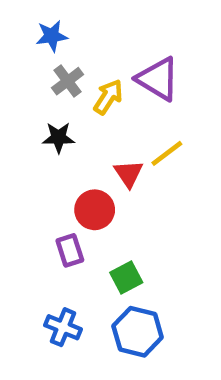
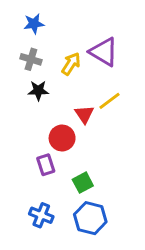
gray cross: (68, 81) -> (31, 59), moved, turned -36

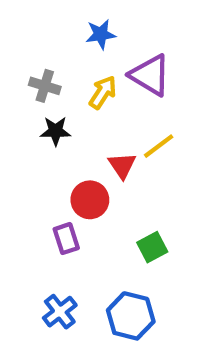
blue star: (34, 24) -> (101, 34), moved
green square: (83, 183) -> (152, 247), moved
blue cross: (41, 215) -> (60, 312), turned 30

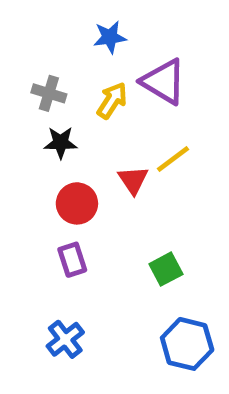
red circle: (90, 200) -> (77, 203), moved
blue hexagon: (131, 316) -> (187, 344), moved

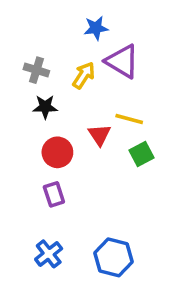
blue star: (110, 37) -> (96, 28), moved
yellow line: (173, 159) -> (129, 119), turned 52
green square: (166, 269) -> (141, 154), moved
blue hexagon: (187, 344) -> (113, 257), moved

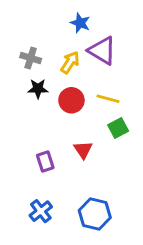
blue star: (96, 28) -> (80, 23), turned 30
red triangle: (99, 135) -> (83, 150), moved
red circle: (57, 152) -> (71, 100), moved

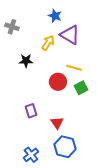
gray cross: (31, 58) -> (12, 27), moved
red circle: (71, 100) -> (58, 82), moved
red triangle: (83, 150) -> (57, 123), moved
blue cross: (41, 211) -> (31, 155), moved

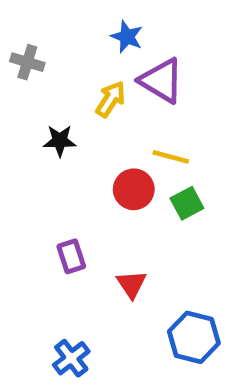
blue hexagon: (65, 147) -> (194, 337), moved

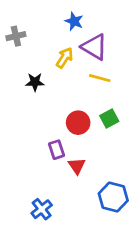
gray cross: (27, 62) -> (16, 36), turned -30
yellow line: (171, 157) -> (100, 78), moved
red circle: (134, 189) -> (78, 123), moved
purple rectangle: (71, 256) -> (56, 150), moved

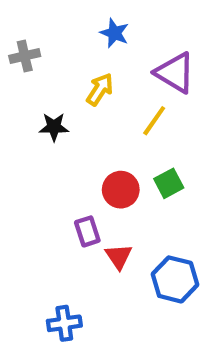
purple triangle: (94, 47) -> (175, 73), moved
yellow line: (100, 78) -> (154, 121), turned -70
blue hexagon: (113, 197) -> (175, 279), moved
blue cross: (42, 209) -> (64, 323), turned 30

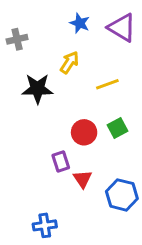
purple triangle: (175, 73) -> (122, 28), moved
yellow line: (154, 121) -> (107, 84), turned 35
black star: (54, 127) -> (37, 89), size x1.5

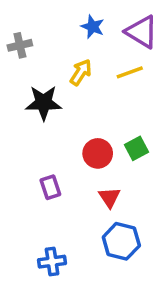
yellow line: (107, 84) -> (130, 72), moved
purple rectangle: (61, 161) -> (50, 187), moved
red triangle: (83, 179) -> (109, 197), moved
blue hexagon: (122, 195) -> (121, 241), moved

